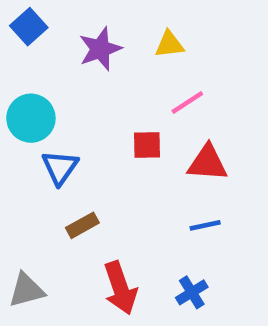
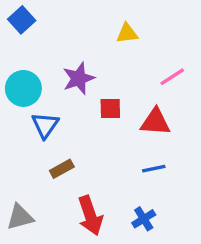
purple star: (100, 49) -> (79, 78), moved
pink line: (187, 103) -> (172, 77), moved

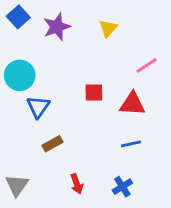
yellow triangle: (127, 33) -> (108, 28), turned -42
purple star: (79, 78) -> (57, 27), moved
red arrow: (90, 215) -> (77, 184), size x0.6
gray triangle: (20, 217) -> (17, 185), turned -40

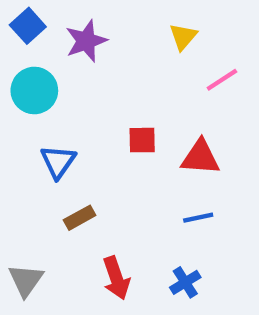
yellow triangle: (108, 28) -> (183, 37), moved
pink line: (147, 65) -> (222, 80), moved
cyan circle: (20, 75) -> (34, 90), moved
red arrow: (77, 184) -> (116, 278), size x1.4

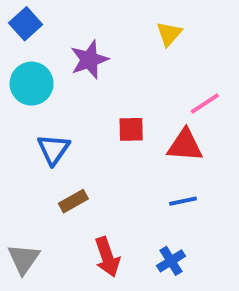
purple star: (86, 41) -> (89, 60), moved
pink line: (222, 80) -> (205, 104), moved

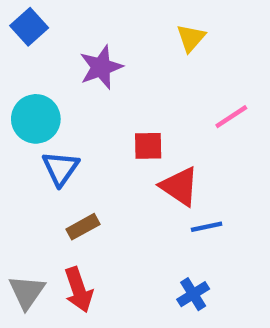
cyan circle: (32, 84) -> (36, 119), moved
red triangle: (185, 145) -> (180, 186), moved, turned 30
red arrow: (107, 257) -> (79, 290), moved

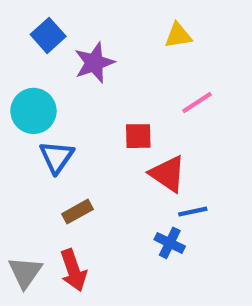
blue square: (29, 27) -> (48, 35), moved
yellow triangle: (191, 38) -> (178, 35), turned 40
pink line: (231, 117) -> (197, 103), moved
blue cross: (193, 294) -> (170, 243), moved, turned -32

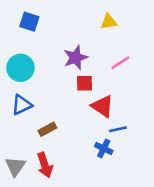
blue square: (48, 35) -> (29, 22), turned -30
purple star: (94, 63) -> (76, 58), moved
blue triangle: (57, 157) -> (22, 105), moved, turned 30

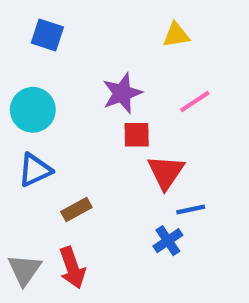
red triangle: (102, 106) -> (166, 172), turned 30
blue cross: (104, 148) -> (168, 241), turned 30

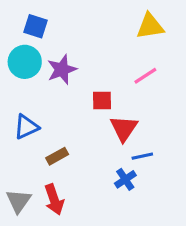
yellow triangle: (176, 35) -> (150, 26), moved, size x1.4
purple star: (122, 93) -> (62, 70), moved
cyan circle: (33, 110) -> (25, 62), moved

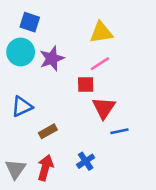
yellow triangle: (150, 26) -> (101, 32), moved
pink line: (145, 76) -> (100, 64), moved
blue cross: (125, 179) -> (86, 161), moved
red arrow: (54, 199) -> (45, 168), turned -145

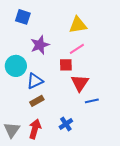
cyan circle: (21, 52) -> (16, 66), moved
blue triangle: (22, 107) -> (35, 81), moved

